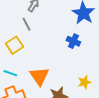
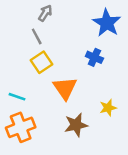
yellow square: (14, 45) -> (42, 62), moved
orange triangle: (39, 76) -> (65, 88), moved

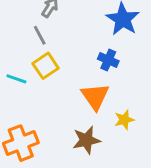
orange triangle: (65, 88) -> (95, 96), moved
cyan line: (17, 97) -> (16, 79), moved

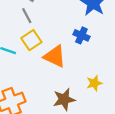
orange triangle: (95, 96) -> (55, 56), moved, turned -30

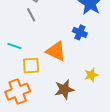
yellow square: (31, 40) -> (31, 66), moved, turned 30

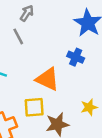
yellow square: (31, 66) -> (34, 107), moved

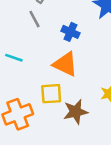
blue cross: (76, 57) -> (70, 32), moved

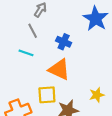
cyan line: (14, 58) -> (26, 53), moved

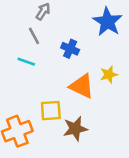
orange triangle: (59, 69) -> (82, 86), moved
yellow star: (97, 95) -> (109, 75), moved

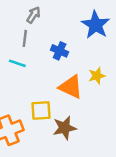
gray line: (34, 36) -> (25, 38), turned 35

